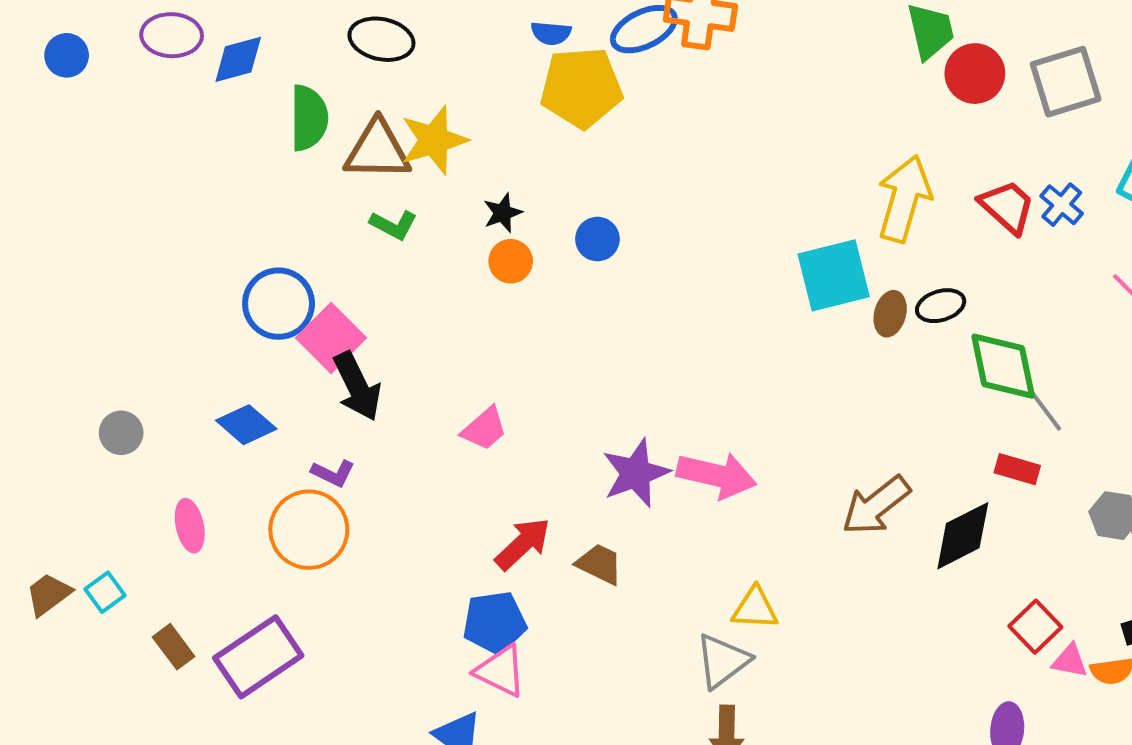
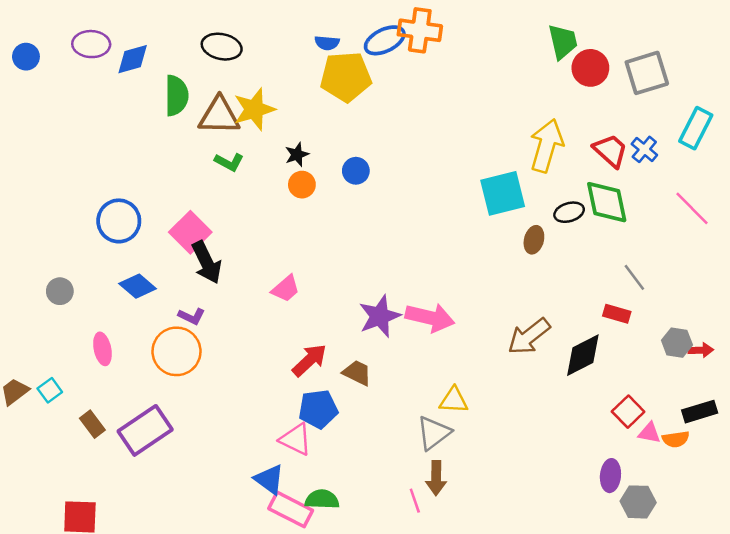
blue circle: (279, 304) -> (119, 221), moved
brown ellipse: (890, 314) -> (534, 240), moved
green diamond: (1003, 366) -> (607, 202), moved
blue pentagon: (495, 623) -> (318, 409), moved

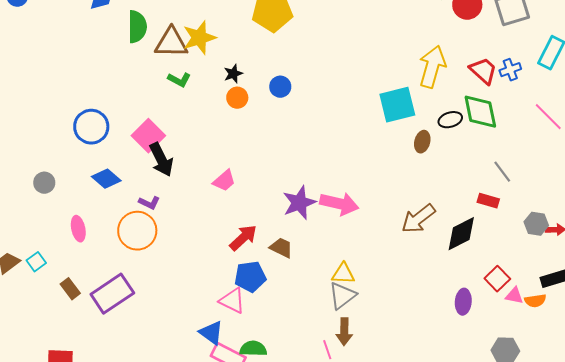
blue cross: (644, 149) -> (510, 70), turned 30
yellow triangle: (454, 400) -> (343, 274), moved
purple ellipse: (610, 476) -> (463, 302), moved

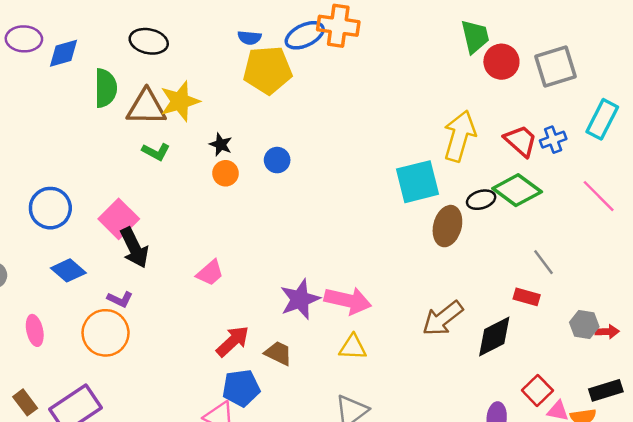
black star: (233, 74) -> (221, 144), turned -30
green diamond: (480, 112) -> (517, 190), turned -42
brown ellipse: (422, 142) -> (447, 226), size x1.5
yellow triangle: (343, 274) -> (353, 347), moved

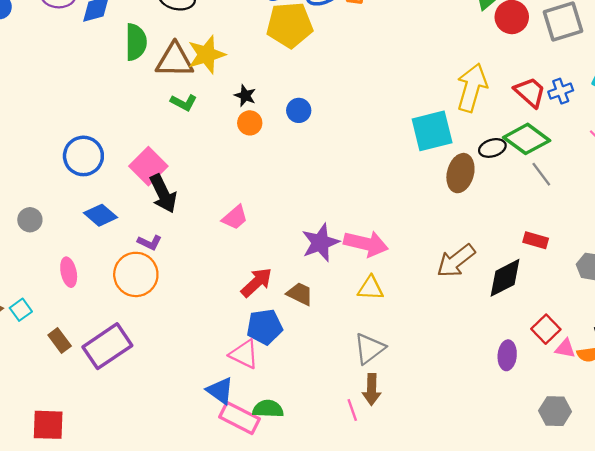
gray line: (543, 262) -> (541, 174), moved

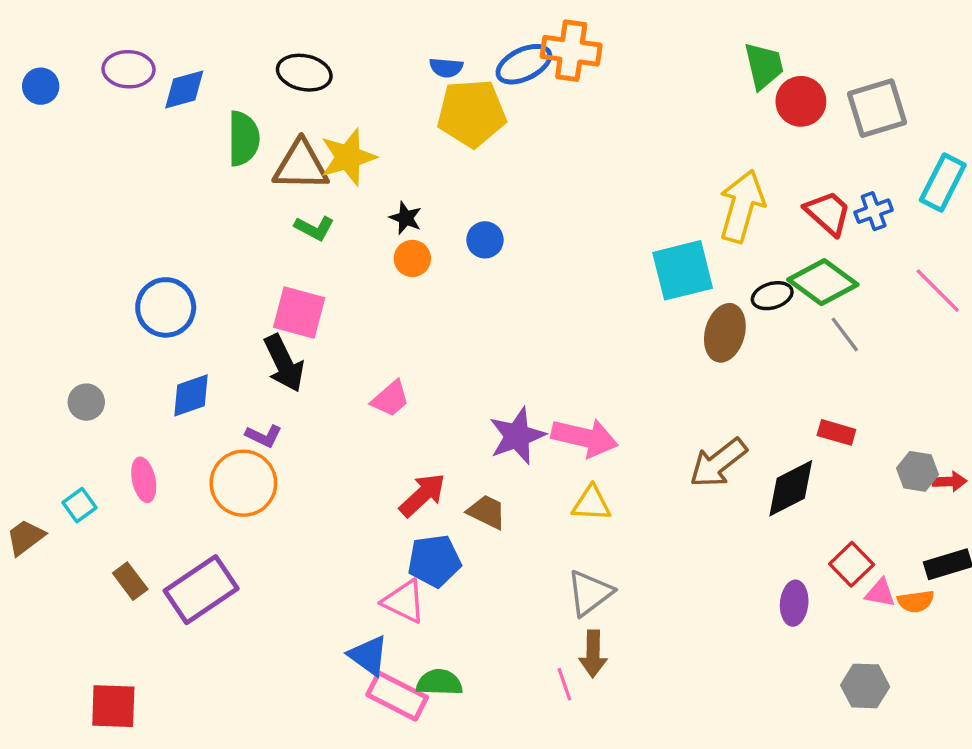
pink square: (148, 166) -> (299, 313), moved, turned -30
blue diamond: (101, 215) -> (191, 395), turned -60
cyan square: (21, 310) -> (80, 505), moved

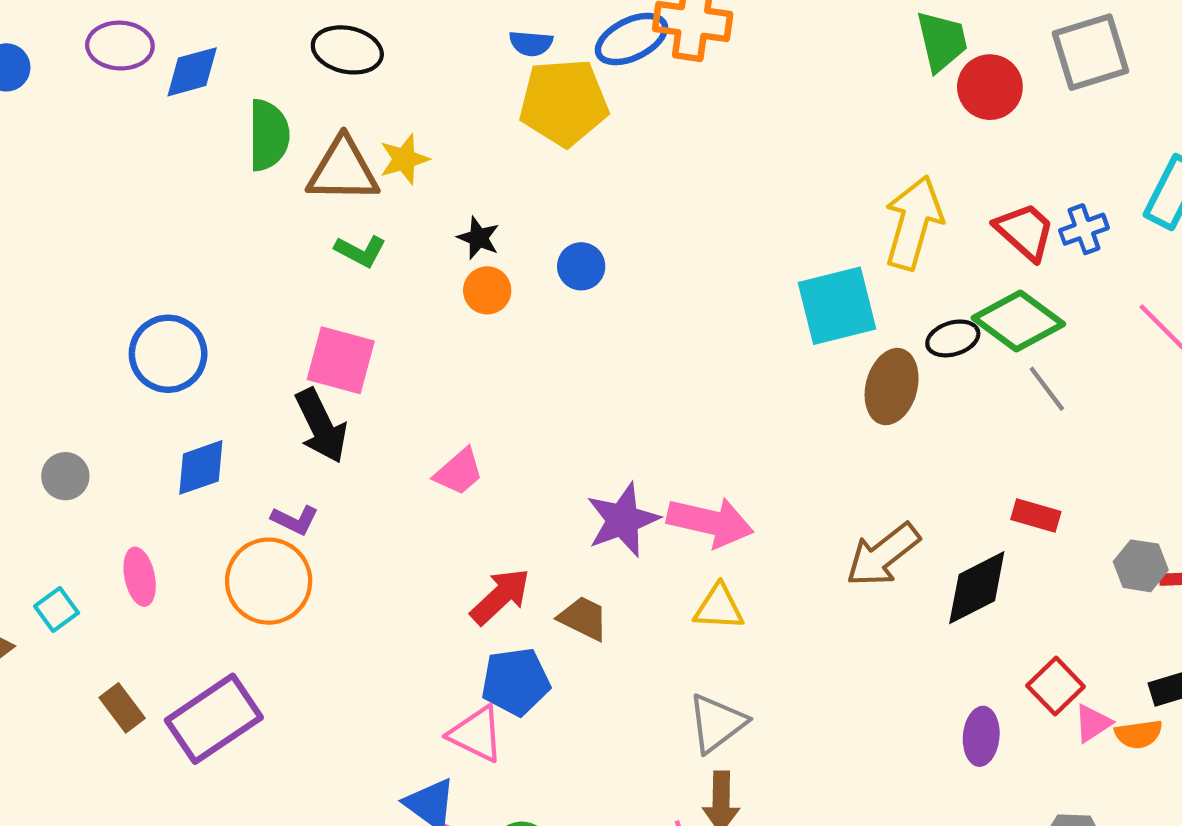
gray square: (877, 108) -> (1091, 52), moved
yellow star: (348, 157) -> (404, 159), size x0.7
pink triangle: (880, 593) -> (1093, 723), turned -44

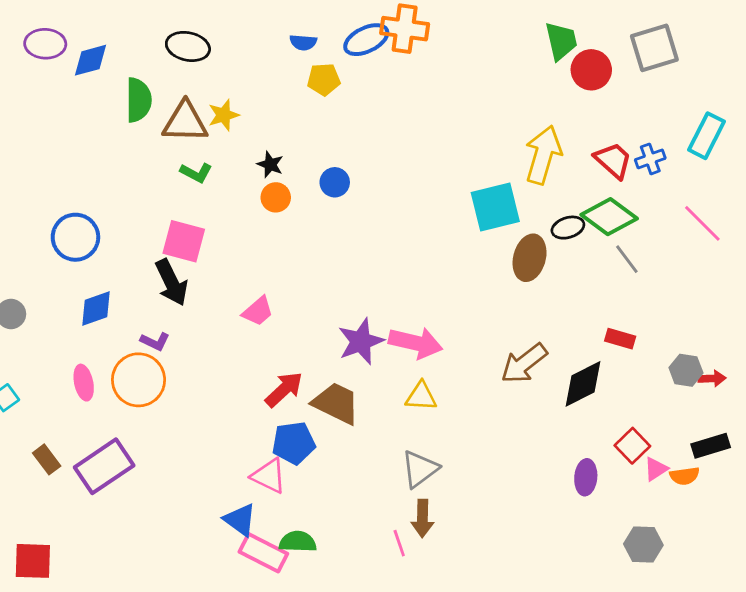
yellow pentagon: (564, 102) -> (324, 79), size x0.6
pink ellipse: (140, 577) -> (84, 383), moved
brown trapezoid: (583, 618) -> (336, 403), size x1.5

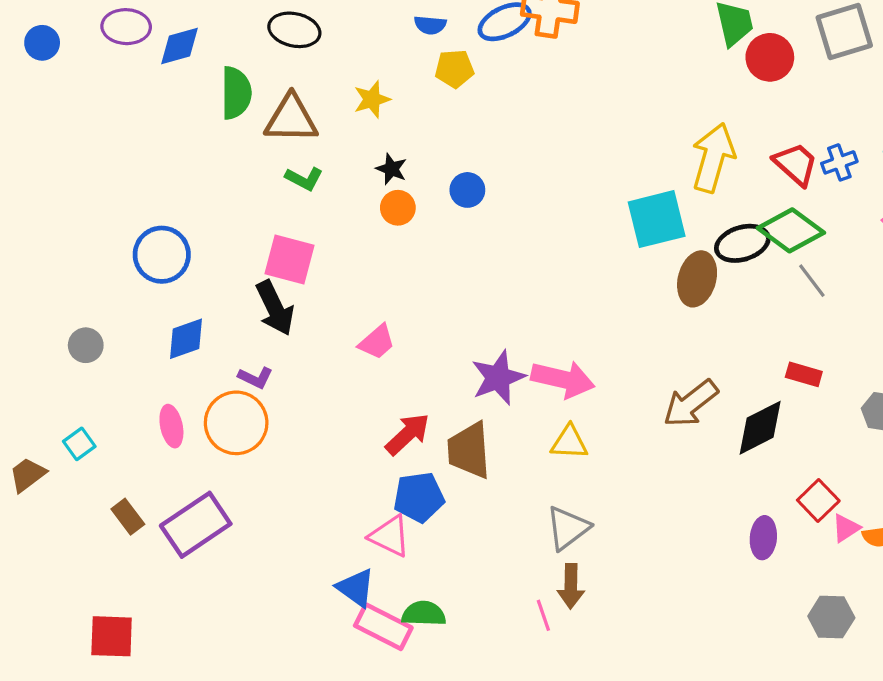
yellow star: (224, 115) -> (372, 99), moved
black ellipse: (568, 228) -> (742, 243), size x1.4
brown trapezoid: (336, 403) -> (469, 450), turned -120

